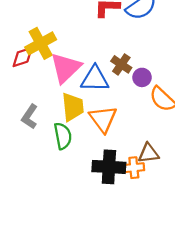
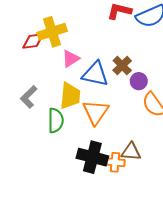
pink triangle: (66, 68) -> (71, 59), size x0.6

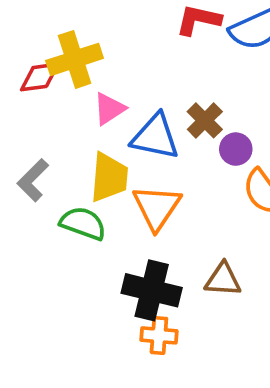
green semicircle: (56, 120) -> (83, 223), turned -70
orange cross: (115, 162) -> (159, 335), moved

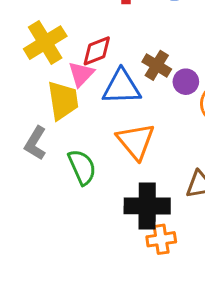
red diamond: (40, 77) -> (97, 51), moved
yellow trapezoid: (109, 177) -> (63, 100), moved
green semicircle: (83, 223) -> (82, 167), turned 60

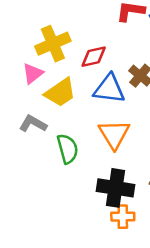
pink triangle: (81, 74) -> (33, 74), moved
yellow trapezoid: (63, 100) -> (60, 93), turned 56
gray L-shape: (35, 143) -> (33, 124), turned 80

